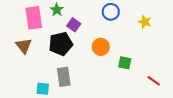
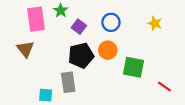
blue circle: (111, 12) -> (111, 22), moved
black pentagon: (61, 44) -> (81, 56), moved
green square: (125, 63) -> (133, 67), size x1.5

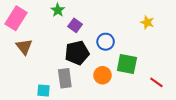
pink rectangle: (36, 19) -> (16, 18), moved, turned 40
blue circle: (111, 22) -> (106, 42), moved
orange circle: (108, 50) -> (102, 75), moved

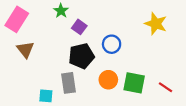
yellow star: (147, 22) -> (156, 24), size x1.5
green square: (127, 64) -> (134, 83), moved

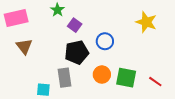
pink rectangle: (17, 19) -> (16, 18), turned 45

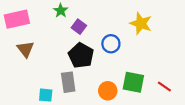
yellow star: (146, 22) -> (141, 23), moved
black pentagon: (77, 52) -> (81, 56), turned -30
orange circle: (102, 75) -> (108, 91), moved

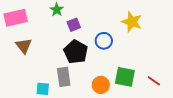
purple square: (79, 27) -> (74, 25), turned 32

